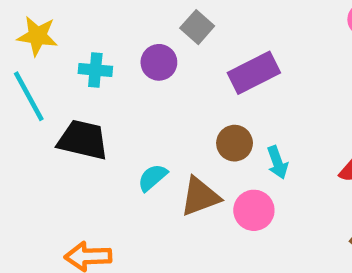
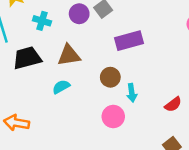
purple circle: (159, 62) -> (79, 14), moved
black trapezoid: (83, 140) -> (27, 58), turned -40
brown triangle: (200, 197) -> (69, 55), moved

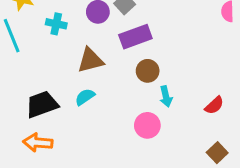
purple rectangle: (129, 41) -> (135, 37), moved
black trapezoid: (27, 58) -> (42, 104), moved
brown circle: (110, 77) -> (148, 71), moved

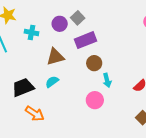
orange arrow: (38, 143) -> (35, 114), moved, turned -150

